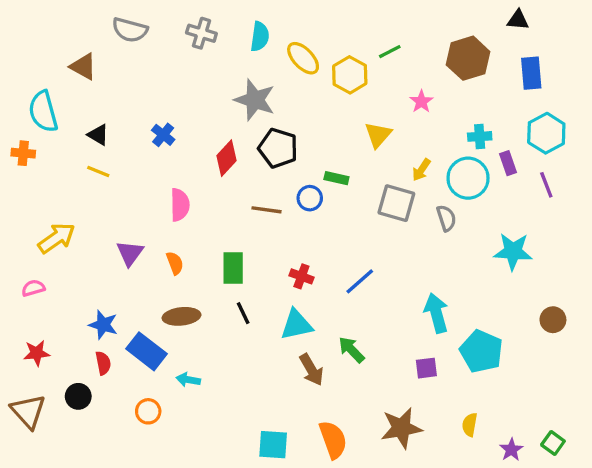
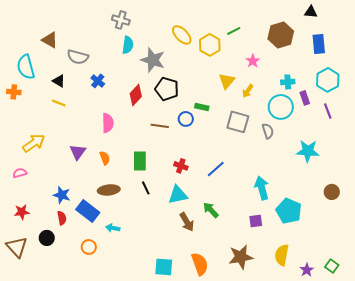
gray semicircle: (130, 30) -> (78, 57), moved
cyan semicircle: (260, 37) -> (128, 45), moved
yellow arrow: (421, 170) -> (248, 91), moved
yellow semicircle: (470, 425) -> (282, 255), size x1.5

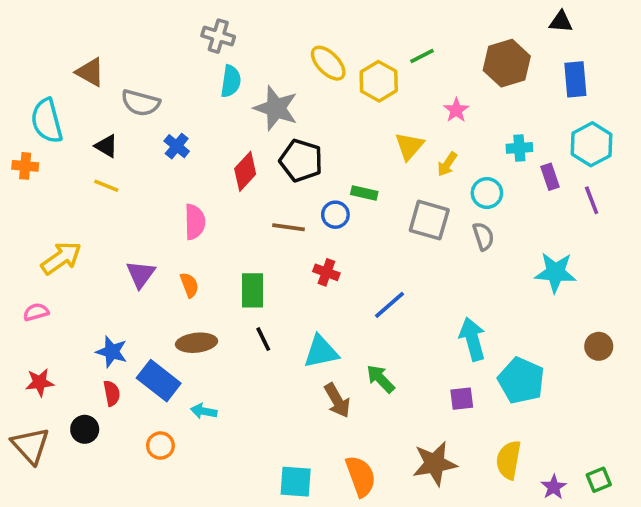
cyan circle: (281, 107) -> (487, 193), moved, size x0.7
red cross: (181, 166) -> (326, 272), moved
green square: (332, 266) -> (599, 480), turned 32

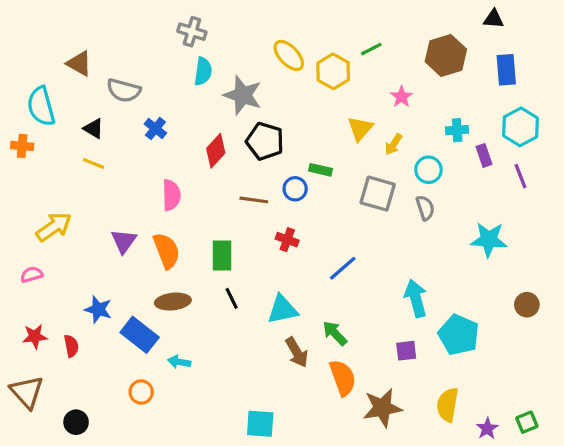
orange semicircle: (189, 285) -> (167, 251), size x1.6
red semicircle: (112, 393) -> (71, 346), moved
black circle: (85, 429) -> (76, 422), moved
orange semicircle: (361, 476) -> (343, 378), moved

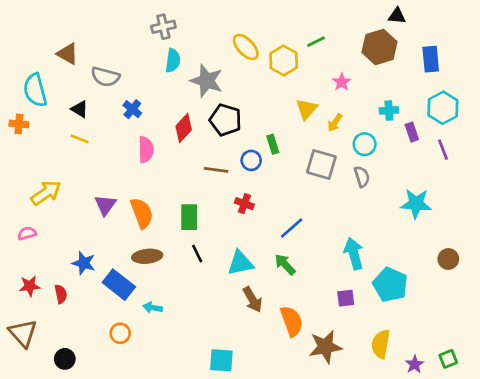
black triangle: (494, 19) -> (397, 16), moved
gray cross: (192, 32) -> (163, 27), turned -30
green rectangle: (321, 170) -> (273, 144), turned 60
pink semicircle: (171, 195) -> (146, 150), moved
green arrow: (335, 333) -> (285, 264), moved

